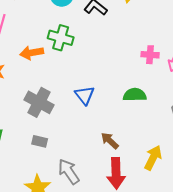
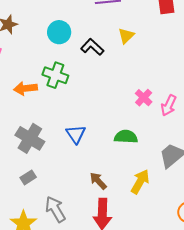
pink cross: (150, 55) -> (144, 98), turned 36
gray rectangle: (40, 141) -> (28, 177), turned -49
yellow arrow: (153, 158) -> (140, 182), moved

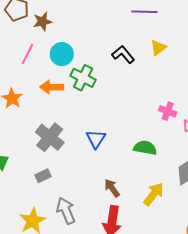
cyan circle: (59, 32) -> (62, 54), moved
pink cross: (144, 98) -> (168, 111), turned -30

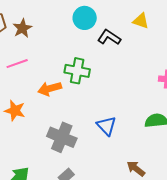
yellow triangle: (158, 48) -> (141, 21), turned -48
pink line: (28, 54) -> (17, 64), turned 60
cyan circle: (62, 54) -> (85, 18), moved

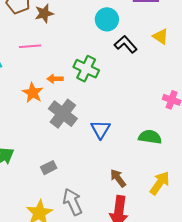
orange arrow: (50, 89) -> (55, 79), size x0.7
orange star: (15, 111) -> (33, 93), moved
gray cross: (62, 137) -> (63, 114), moved

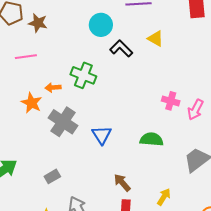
brown star: (44, 13) -> (38, 23), turned 30
yellow arrow: (160, 183) -> (164, 197), moved, size x0.7

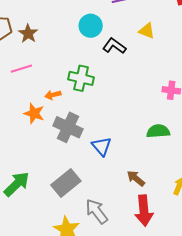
brown star: (38, 23) -> (28, 34), turned 30
blue triangle: (102, 135) -> (102, 146), moved
gray rectangle: (52, 176) -> (66, 183), size x1.8

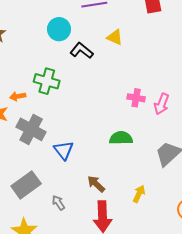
gray arrow: (97, 211) -> (58, 203), moved, size x0.6

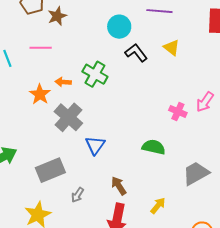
pink arrow: (162, 104) -> (205, 102), moved
gray arrow: (58, 203) -> (78, 195), turned -126

